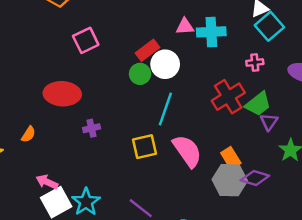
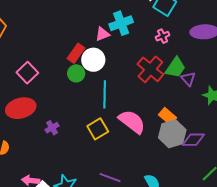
pink triangle: (185, 26) -> (103, 34), moved
pink square: (86, 40) -> (27, 73), moved
purple diamond: (255, 178) -> (193, 140), moved

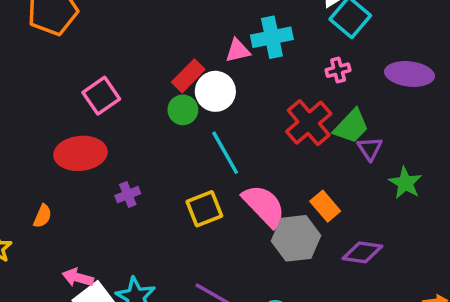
cyan line: (105, 94) -> (225, 153), turned -40
gray hexagon: (172, 134) -> (296, 238), moved

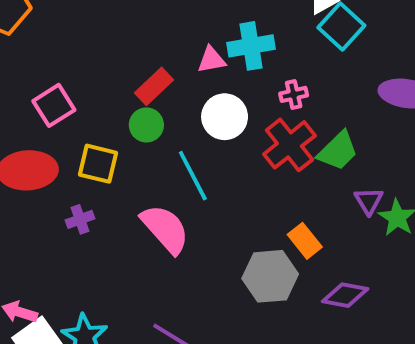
pink cross: (338, 70) -> (294, 94), moved
white circle: (215, 91) -> (225, 117), moved
purple triangle: (370, 149) -> (369, 201), moved
pink semicircle: (264, 206) -> (165, 229), moved
yellow square: (204, 209) -> (98, 164), moved, turned 33

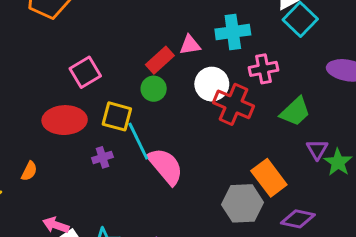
pink triangle: (211, 60) -> (190, 45), moved
pink cross: (294, 94) -> (263, 69), size x1.4
red cross: (289, 145) -> (234, 104), moved, turned -30
cyan line: (193, 176) -> (138, 141), moved
orange rectangle: (305, 241) -> (269, 178), size x1.4

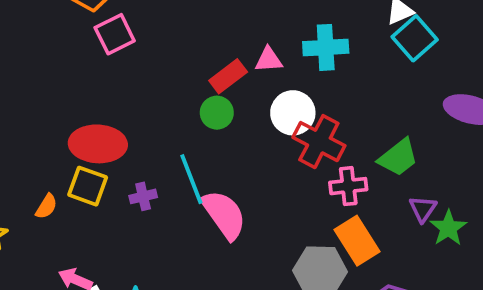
pink cross: (263, 69) -> (348, 186), moved
pink square: (85, 72) -> (115, 34), moved
yellow square: (117, 116) -> (88, 186), moved

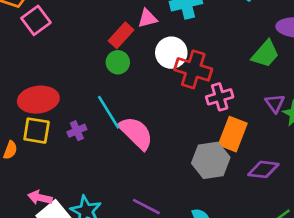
green trapezoid: (398, 158) -> (265, 54), moved
orange rectangle: (357, 241) -> (233, 134), turned 64

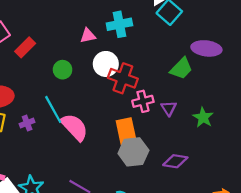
red rectangle: (121, 35) -> (25, 47), moved
purple triangle: (275, 103) -> (169, 108), moved
orange rectangle: (233, 134) -> (126, 131), moved, turned -36

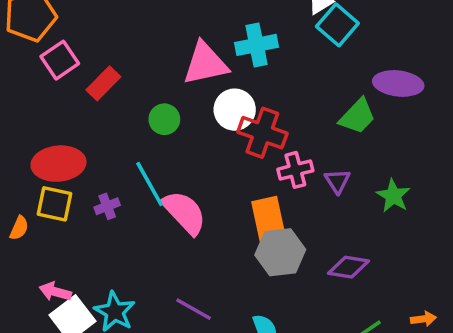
pink triangle: (88, 36) -> (205, 64), size x1.8

